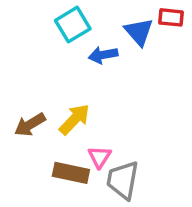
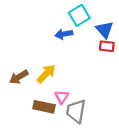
red rectangle: (171, 17) -> (107, 46), moved
cyan square: (73, 25) -> (79, 15), moved
blue triangle: (139, 32) -> (105, 30), moved

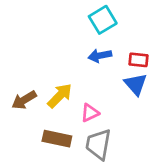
blue triangle: (105, 30) -> (136, 84), moved
blue arrow: (64, 34) -> (100, 56), moved
pink triangle: (62, 97) -> (90, 113), moved, turned 32

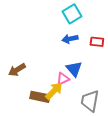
blue triangle: (136, 84) -> (74, 69), moved
yellow arrow: (60, 96) -> (54, 91), moved
gray trapezoid: (98, 144) -> (90, 101), moved

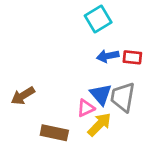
blue arrow: (70, 39) -> (108, 56), moved
yellow arrow: (54, 91) -> (99, 124), moved
gray trapezoid: (90, 101) -> (123, 97), moved

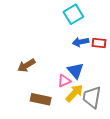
brown arrow: (23, 96) -> (26, 65), moved
gray trapezoid: (123, 97) -> (92, 97), moved

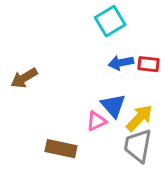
brown arrow: (26, 65) -> (24, 78), moved
yellow arrow: (74, 93) -> (139, 118), moved

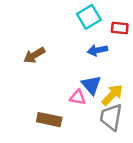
red rectangle: (149, 64) -> (120, 28), moved
brown arrow: (24, 78) -> (34, 55), moved
pink triangle: (96, 121) -> (78, 97), turned 35

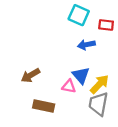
cyan square: (89, 17) -> (79, 15), turned -35
brown arrow: (34, 55) -> (31, 75), moved

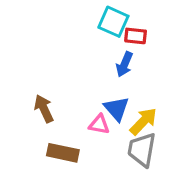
red rectangle: (106, 25) -> (136, 36), moved
blue arrow: (86, 45) -> (124, 64), turned -56
brown arrow: (31, 75) -> (44, 109), turned 96

